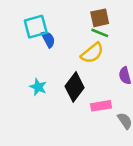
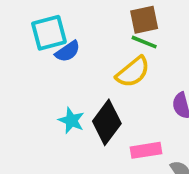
blue semicircle: (48, 39) -> (68, 51), turned 84
cyan star: (38, 87) -> (71, 120), moved

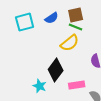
blue semicircle: (68, 51) -> (52, 18), moved
cyan star: (71, 120) -> (40, 86), moved

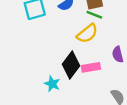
pink rectangle: (77, 85) -> (91, 67), moved

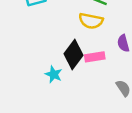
yellow semicircle: (87, 33) -> (91, 21), turned 50

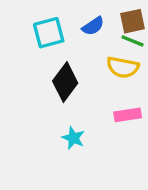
black diamond: (74, 54) -> (65, 82), moved

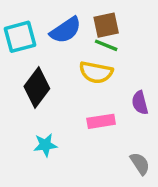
blue semicircle: (93, 26) -> (66, 30), size x1.4
cyan star: (73, 138) -> (45, 145), turned -30

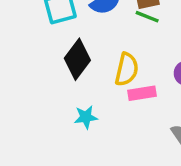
yellow semicircle: (96, 72) -> (127, 69), moved, turned -88

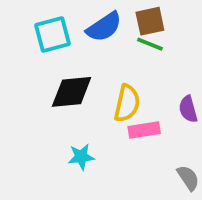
black diamond: (77, 59) -> (72, 92), turned 48

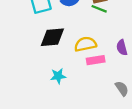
yellow semicircle: (127, 103) -> (85, 44), turned -115

